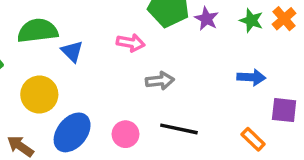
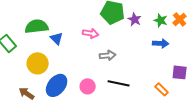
blue arrow: (251, 77) -> (161, 43), moved

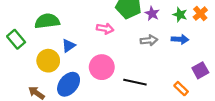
blue triangle: (57, 38) -> (69, 46), moved, turned 40
gray arrow: (108, 55) -> (149, 40), moved
purple square: (180, 72) -> (200, 70), turned -35
pink circle: (88, 86) -> (102, 67), moved, size x1.5

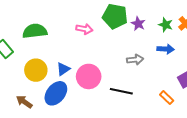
pink arrow: (105, 29) -> (84, 29), moved
gray arrow: (149, 40) -> (135, 60), moved
blue triangle: (69, 46) -> (63, 69), moved

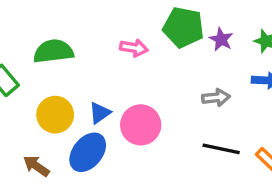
black line: (121, 91) -> (221, 149), moved

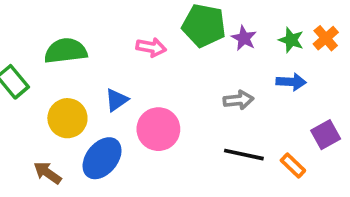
blue triangle: (100, 113) -> (117, 100), moved

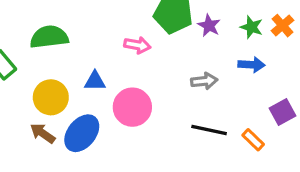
pink arrow: (151, 47) -> (137, 45), moved
blue triangle: (117, 100) -> (95, 81), turned 35
brown arrow: (47, 173) -> (43, 133), moved

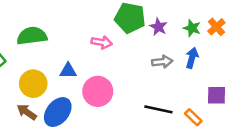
blue arrow: (252, 65) -> (192, 58), turned -78
gray arrow: (204, 81) -> (162, 62), moved
purple square: (283, 112) -> (216, 95), turned 30

